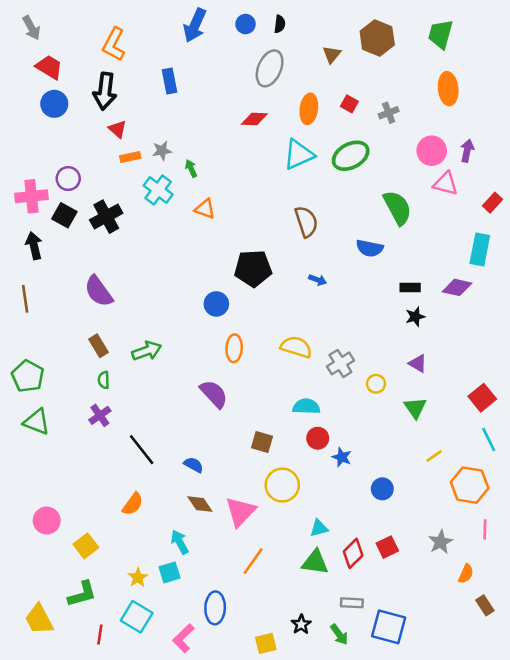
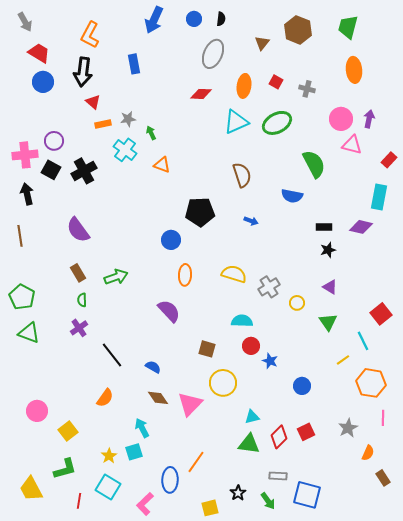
gray cross: (389, 113) -> (307, 89), turned 35
cyan line: (489, 439) -> (363, 341), moved
orange line: (253, 561) -> (196, 462), moved

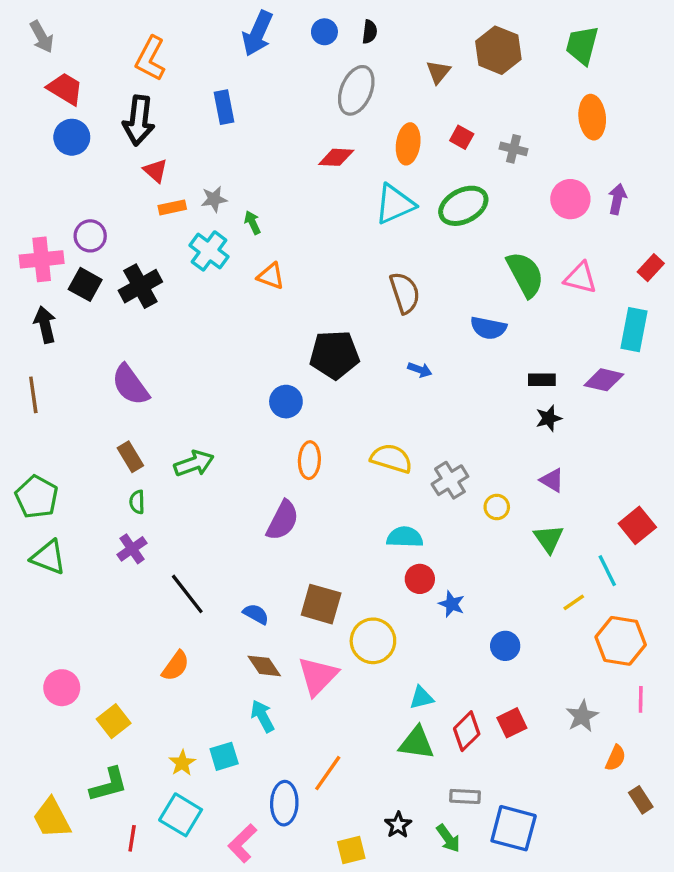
pink triangle: (352, 145) -> (580, 278), moved
purple semicircle: (169, 311) -> (283, 520), turned 70
brown square: (207, 349) -> (321, 604), moved, size x1.4
cyan arrow: (142, 428) -> (263, 716), moved

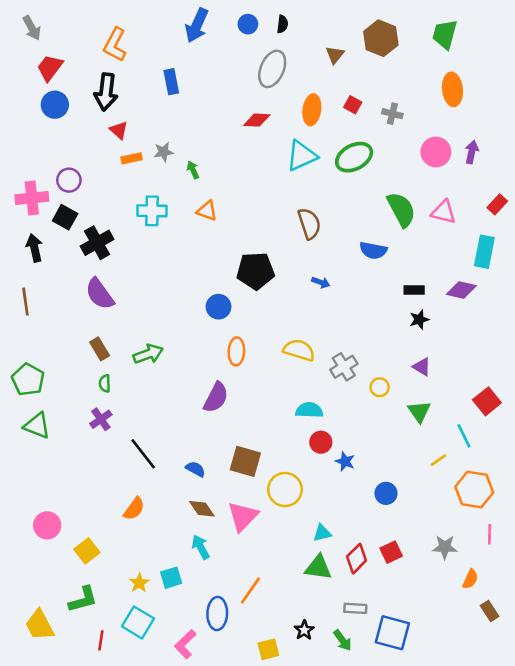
red trapezoid: (65, 89) -> (50, 68), turned -84
cyan cross: (209, 251) -> (152, 211), moved, turned -36
black cross: (140, 286) -> (97, 243), moved
gray star: (582, 716) -> (445, 547), turned 30

